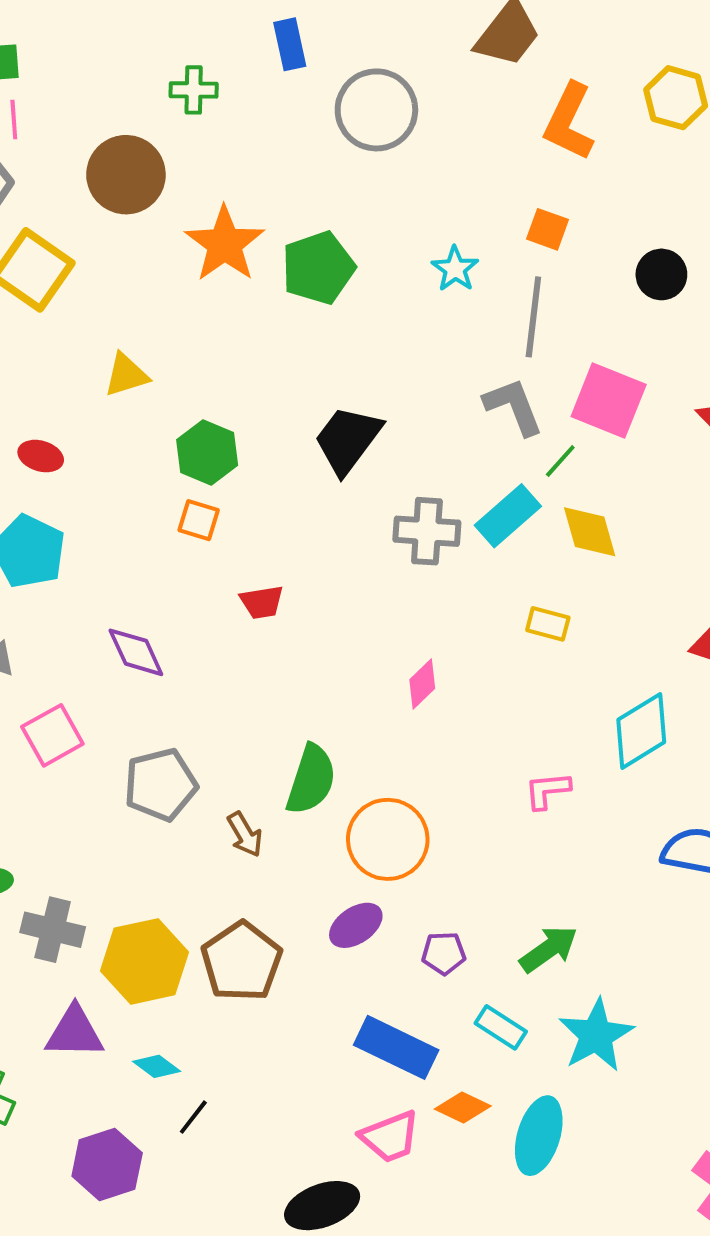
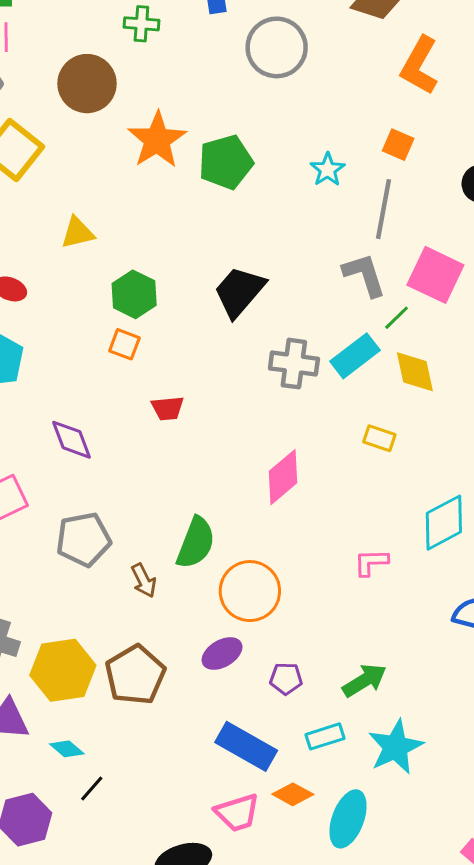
pink diamond: (422, 684) -> (283, 477), size x1.5
cyan rectangle: (501, 1027) -> (325, 736), turned -54

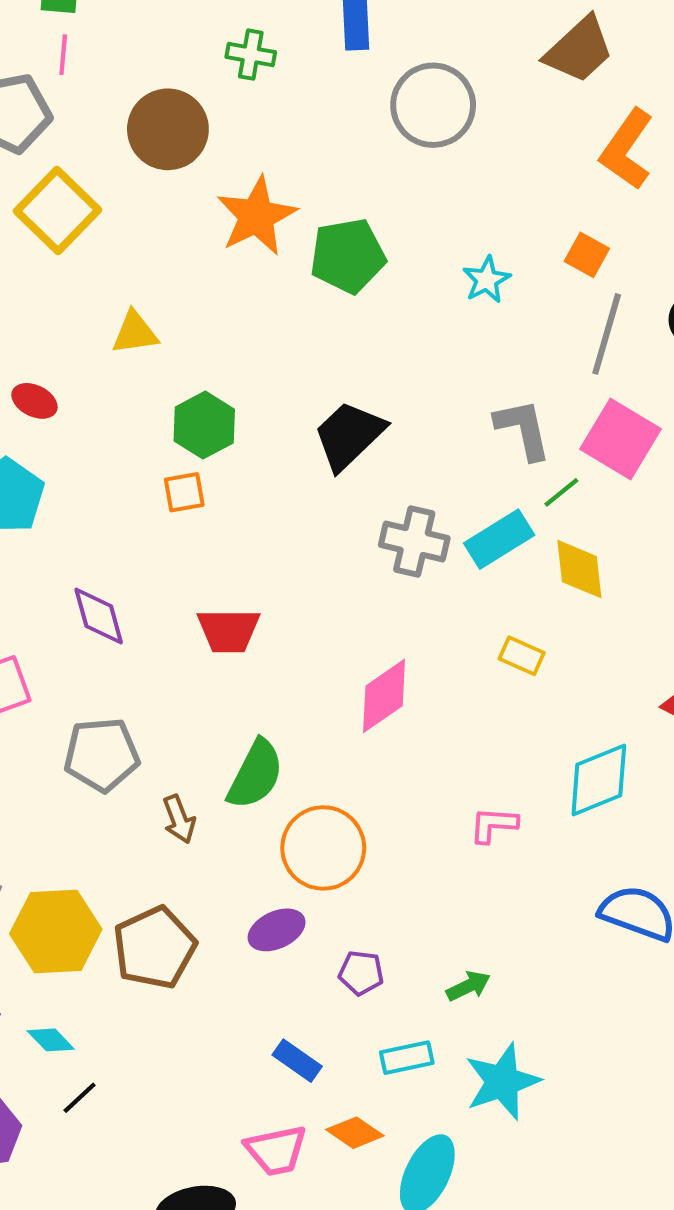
gray line: (384, 209) -> (607, 334), moved
orange square: (124, 344) -> (184, 492), turned -36
red trapezoid: (168, 408) -> (229, 630), moved, size x1.4
green arrow: (364, 680) -> (468, 986), size x0.7
blue rectangle: (246, 746) -> (297, 1061), size x0.6

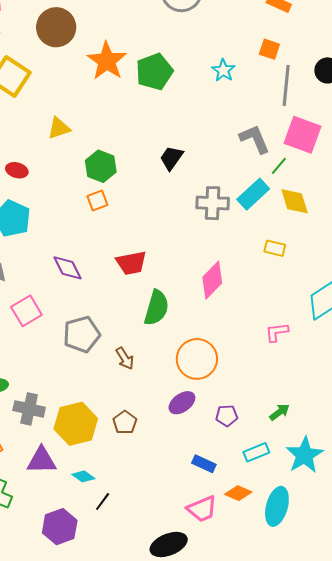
black trapezoid: (349, 435) -> (171, 158), size x0.7
green semicircle: (255, 774) -> (156, 308), moved
brown pentagon: (155, 948) -> (125, 422), size x0.6

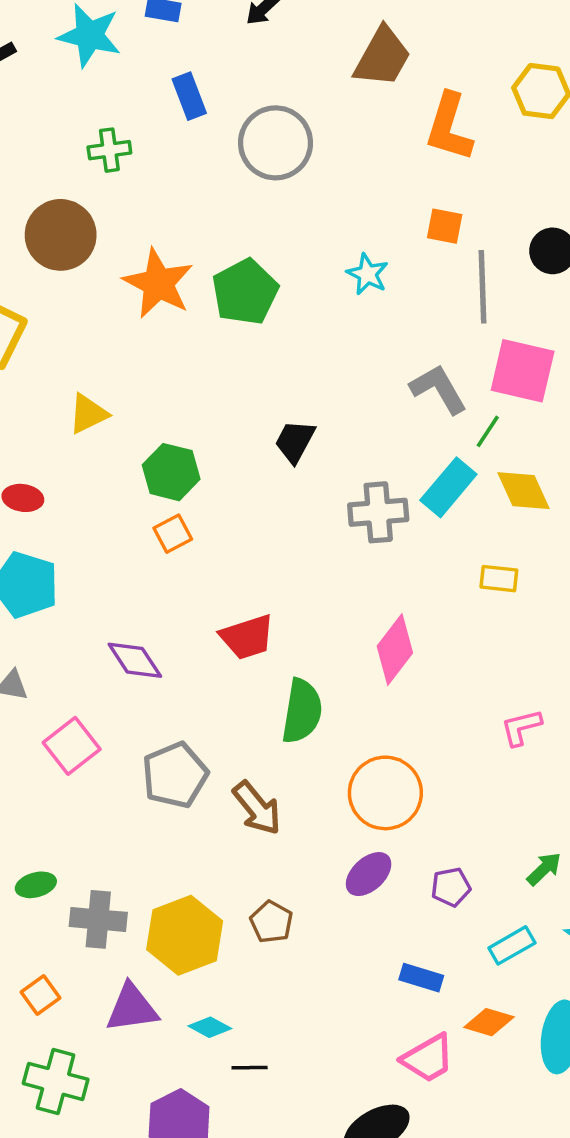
brown arrow: (125, 358) -> (257, 808), size x1.4
black line: (103, 502) -> (250, 1068), turned 60

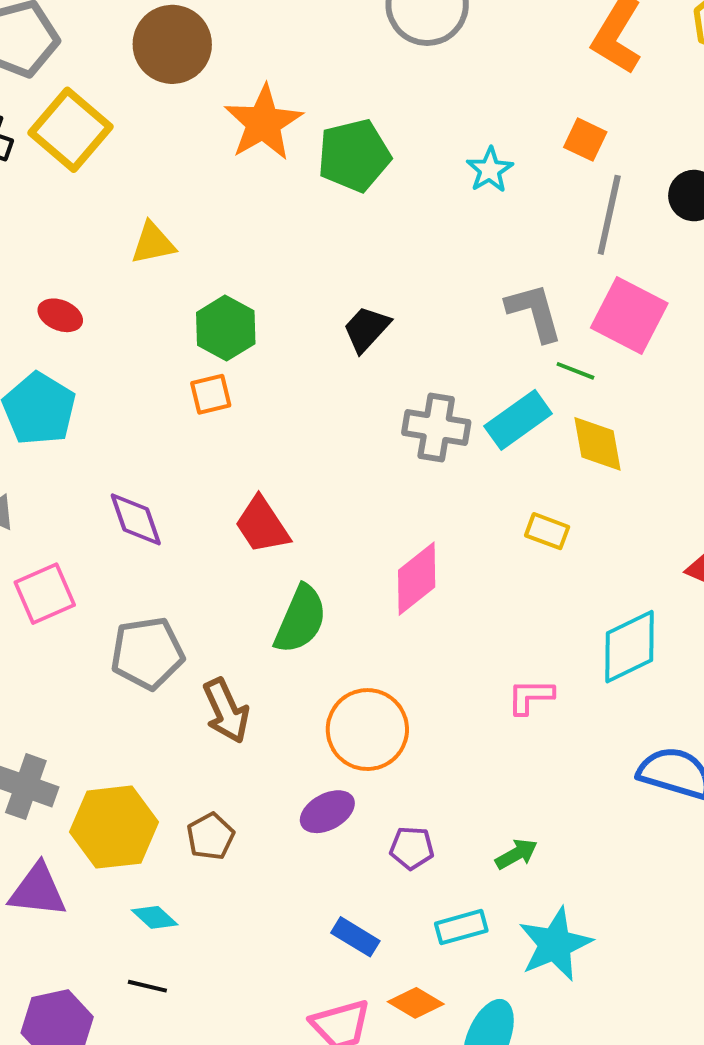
green line: (488, 431) -> (575, 371), turned 64
red trapezoid: (247, 637) -> (262, 525), turned 60
cyan diamond: (210, 1027) -> (155, 917), moved

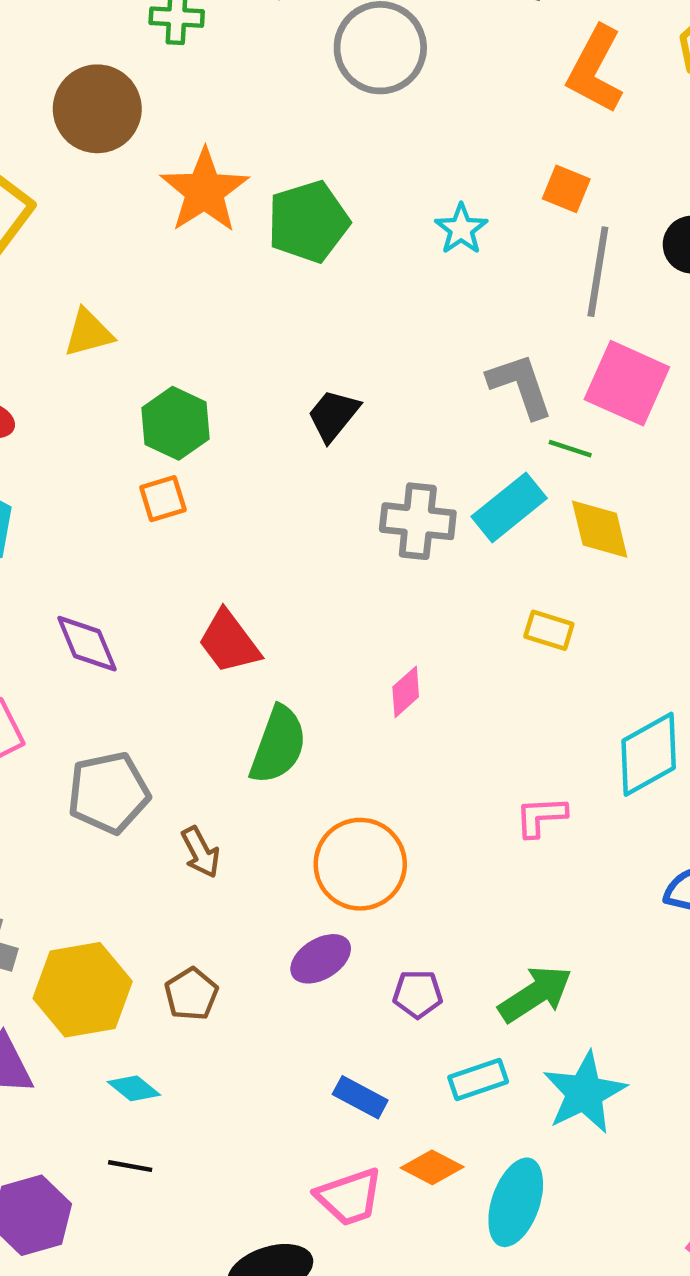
pink diamond: (417, 579) -> (406, 692), size x0.6
brown arrow: (226, 711) -> (201, 852), size x0.7
green arrow: (516, 854) -> (535, 994), size x1.6

